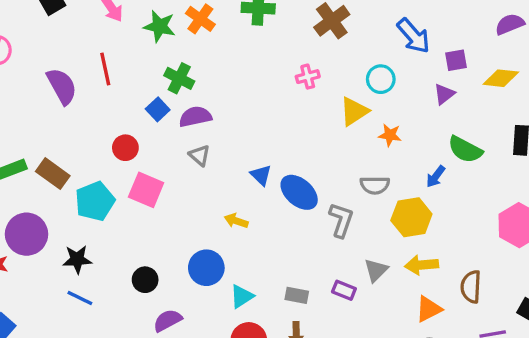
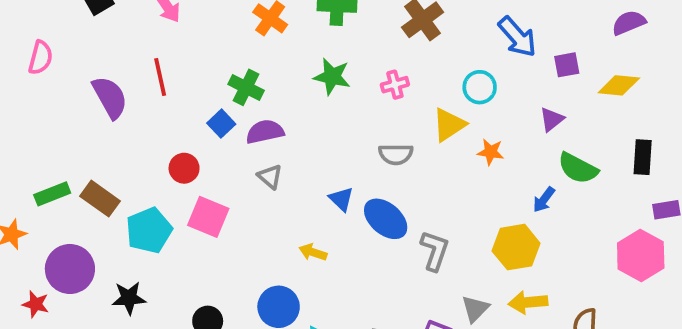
green star: (160, 26) -> (332, 77), moved
purple triangle: (444, 94) -> (552, 119), moved
gray semicircle: (375, 185) -> (396, 154), moved

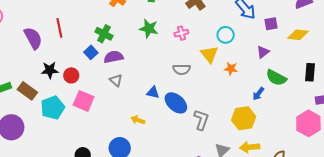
yellow triangle: (449, 125) -> (209, 54), turned -36
blue triangle: (341, 199) -> (153, 92), turned -32
black star: (129, 298) -> (50, 70), moved

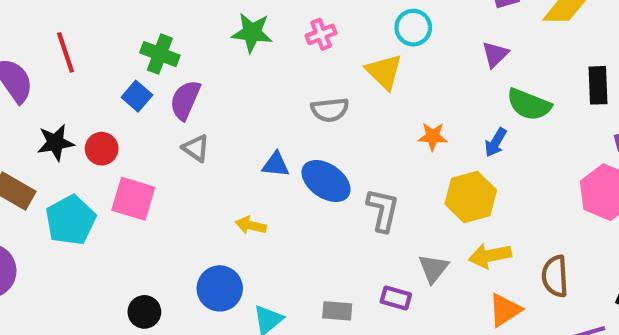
purple semicircle: (114, 57) -> (185, 100), turned -48
orange star: (231, 69) -> (433, 136), moved

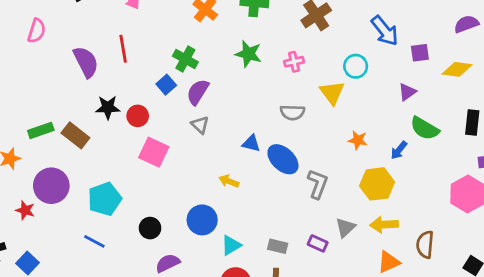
cyan pentagon: (71, 220) -> (105, 199), moved

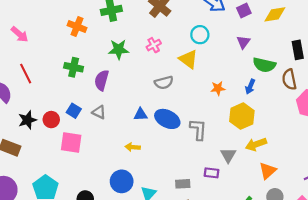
blue square: (166, 85) -> (74, 111), moved
purple semicircle: (198, 92) -> (102, 80), moved
brown semicircle: (425, 245) -> (289, 79), moved

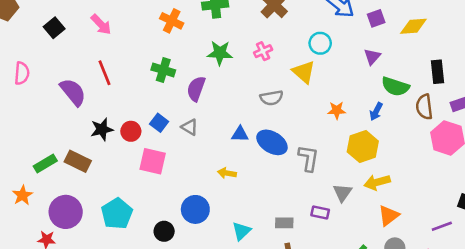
blue circle: (122, 181) -> (195, 209), moved

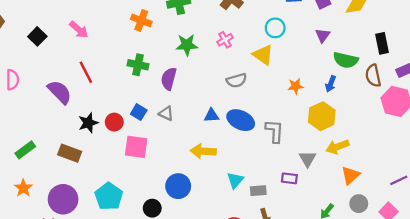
green rectangle: (45, 163) -> (25, 150), moved
yellow arrow: (227, 173) -> (203, 151), size x1.5
cyan triangle: (241, 231) -> (235, 180), moved

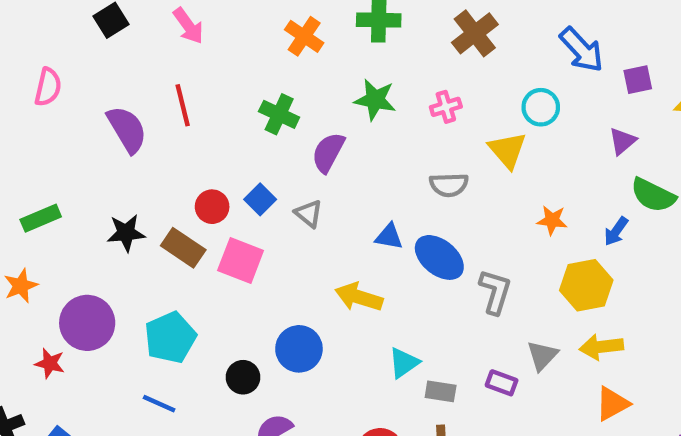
black star: (88, 123) -> (126, 233), moved
brown rectangle: (70, 153) -> (183, 248), moved

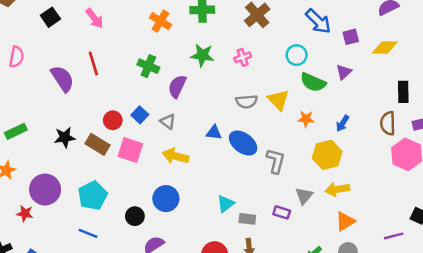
yellow triangle: (507, 150) -> (278, 100), moved
green semicircle: (653, 195) -> (313, 82), moved
yellow arrow: (359, 297) -> (175, 156), moved

